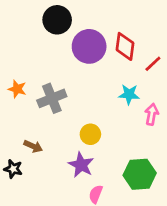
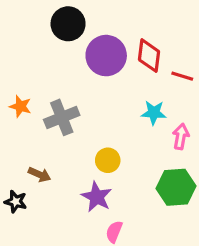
red line: (153, 64) -> (182, 76), turned 60
green hexagon: (140, 174) -> (176, 187), moved

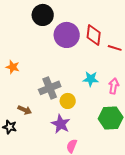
cyan star: (154, 113) -> (91, 79), moved
gray cross: (62, 117) -> (50, 88), moved

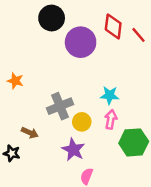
red diamond: (94, 35) -> (113, 26), moved
red line: (115, 48) -> (139, 35), moved, turned 32
pink arrow: (114, 86) -> (111, 119), moved

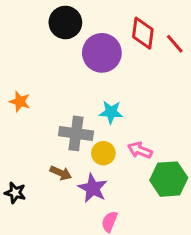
cyan star: (110, 95) -> (111, 112), moved
gray cross: (60, 106) -> (76, 133), turned 30
pink arrow: (111, 119) -> (140, 150), turned -78
brown arrow: (30, 133) -> (61, 173), moved

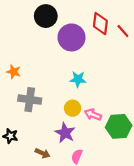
gray cross: (76, 133) -> (30, 100), moved
pink arrow: (140, 150) -> (93, 115), moved
brown arrow: (61, 173) -> (43, 153), moved

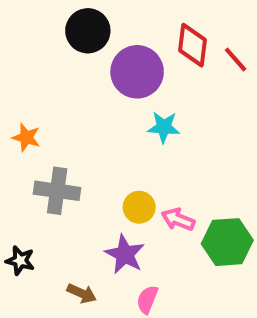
cyan star: (78, 79) -> (164, 127), moved

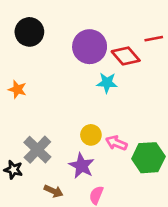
black circle: (88, 31) -> (29, 32), moved
red diamond: (192, 45) -> (126, 56), moved, turned -48
red line: (236, 59) -> (154, 39), turned -60
gray cross: (57, 191) -> (37, 150), moved, turned 36

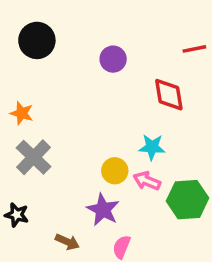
purple circle: (90, 47) -> (113, 59), size x0.6
red diamond: (126, 56) -> (169, 95), moved, turned 32
cyan star: (107, 83) -> (152, 147), moved
gray cross: (37, 150) -> (34, 157), moved

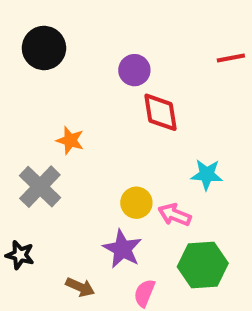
red diamond: (169, 95) -> (161, 112), moved
orange star: (22, 113) -> (70, 140), moved
cyan star: (152, 147) -> (207, 175), moved
green hexagon: (188, 200) -> (203, 265), moved

